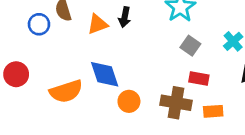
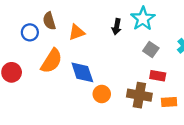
black arrow: (125, 17) -> (117, 27), moved
orange semicircle: (66, 91) -> (52, 61), moved, turned -40

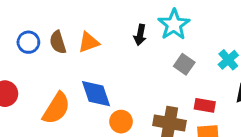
brown semicircle: (49, 21) -> (58, 42), moved
orange semicircle: (52, 61) -> (56, 108), moved
red rectangle: (158, 76) -> (205, 105), moved

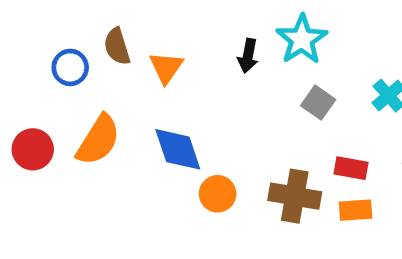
brown semicircle: (58, 42) -> (117, 46), moved
orange triangle: (89, 42) -> (166, 67), turned -35
orange semicircle: (56, 108) -> (98, 140), moved

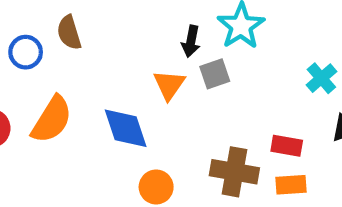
orange triangle: (166, 67) -> (169, 85), moved
gray square: (318, 103) -> (215, 74), moved, turned 36
orange circle: (218, 194) -> (156, 187), moved

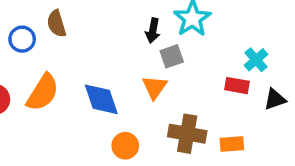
orange triangle: (169, 85) -> (154, 87), moved
red rectangle: (287, 146) -> (237, 86), moved

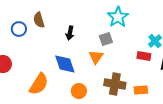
black arrow: (153, 31) -> (70, 33), moved
orange semicircle: (43, 92) -> (39, 84), moved

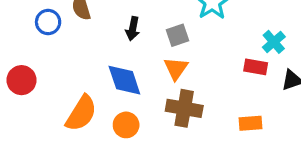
gray square: (106, 39) -> (178, 35), moved
brown cross: (115, 84) -> (184, 108), moved
orange circle: (79, 91) -> (126, 125), moved

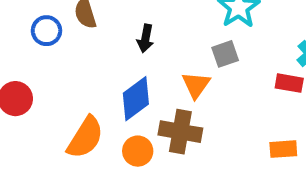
gray square: (178, 35) -> (225, 54), moved
blue diamond: (124, 80) -> (136, 99), turned 72
brown cross: (184, 108) -> (180, 132), moved

